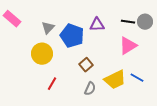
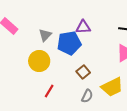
purple triangle: (97, 25) -> (83, 27), moved
blue pentagon: (72, 36) -> (69, 43), turned -30

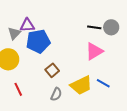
purple triangle: (83, 27) -> (27, 25), moved
red line: (49, 91) -> (18, 89), turned -56

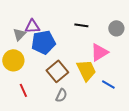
black line: (94, 27) -> (81, 25), moved
brown square: (52, 70) -> (57, 71), size x1.5
yellow trapezoid: (81, 85) -> (86, 70), moved, turned -90

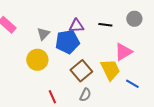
purple triangle: (32, 26) -> (76, 26), moved
gray circle: (116, 28) -> (134, 19), moved
red line: (23, 90) -> (52, 97), moved

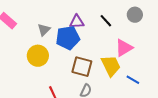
black line: (105, 25) -> (106, 21), turned 40
brown square: (81, 71) -> (82, 67), turned -35

